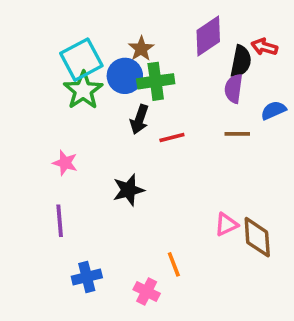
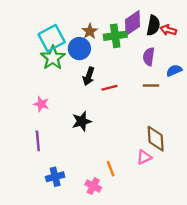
black semicircle: (241, 61) -> (153, 25), moved
green cross: (156, 81) -> (115, 36), moved
pink triangle: (226, 224) -> (144, 157), moved
brown diamond: (257, 237) -> (156, 139), moved

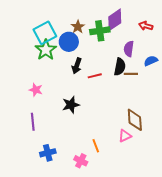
black semicircle: (153, 25) -> (120, 67), moved

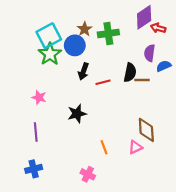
purple diamond: (115, 20) -> (144, 17), moved
purple semicircle: (129, 49) -> (150, 53), moved
orange line: (96, 146) -> (104, 147), moved
blue cross: (48, 153) -> (34, 169), moved

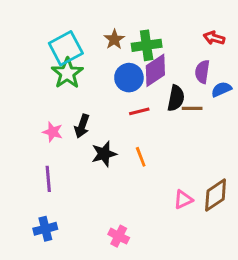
purple diamond: (144, 17) -> (155, 70), moved
blue circle: (75, 45) -> (129, 78), moved
black arrow: (83, 71) -> (82, 126), moved
brown diamond: (146, 130) -> (216, 195), moved, turned 60
orange line: (104, 147) -> (141, 157), moved

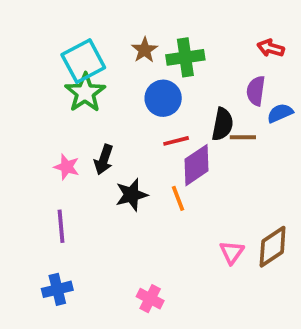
purple diamond: (155, 70) -> (196, 165), moved
pink triangle: (183, 199) -> (232, 252), turned -30

